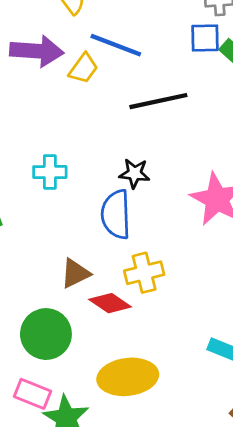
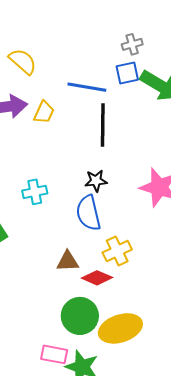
blue line: (116, 45) -> (87, 87), moved
black line: (158, 101) -> (103, 125), turned -66
brown triangle: (75, 273) -> (68, 261), turned 35
green circle: (46, 334) -> (80, 316), moved

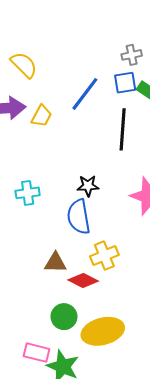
blue line: (87, 87) -> (85, 94), turned -66
black line: (103, 125) -> (123, 129), moved
green circle: (80, 316) -> (64, 317), size x0.7

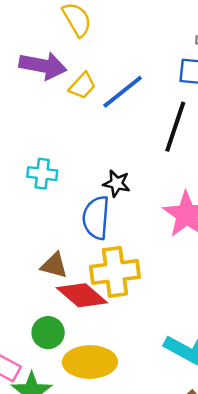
blue line: (85, 94) -> (123, 92), moved
yellow cross: (104, 256) -> (115, 272), size x1.4
red diamond: (83, 280) -> (82, 295), size x1.4

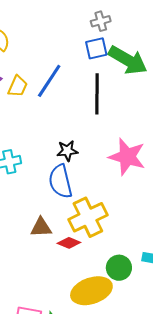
red diamond: (82, 295) -> (69, 243), size x0.6
green circle: (48, 333) -> (119, 268), moved

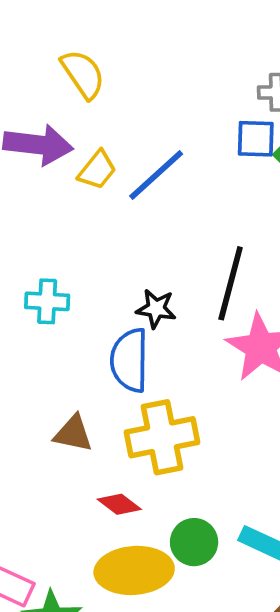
black line: (97, 94) -> (231, 283), moved
red diamond: (69, 243) -> (119, 504), moved

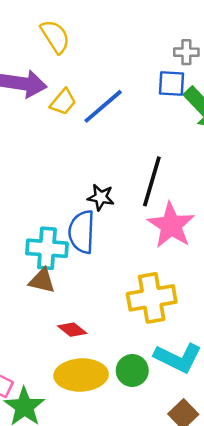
cyan cross: (47, 301) -> (47, 248), moved, size x1.4
yellow cross: (162, 437) -> (152, 298), moved
green circle: (194, 542) -> (132, 371), moved

